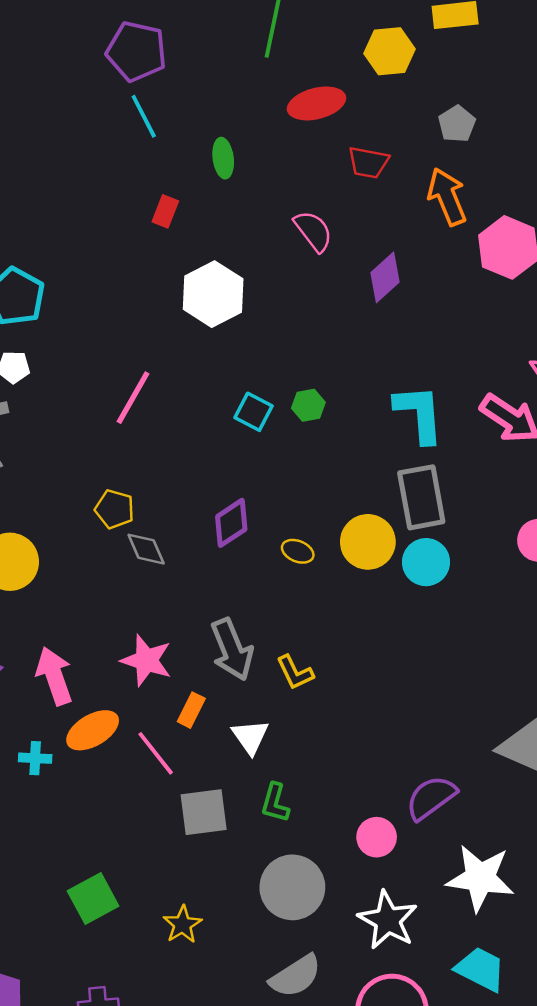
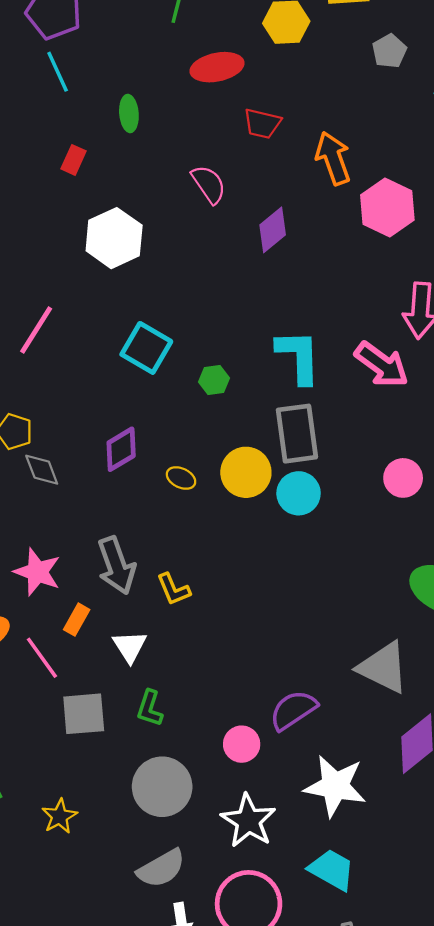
gray pentagon: (457, 124) -> (389, 51), moved
green hexagon: (308, 405) -> (214, 380), moved
cyan square: (254, 412) -> (146, 348), size x1.4

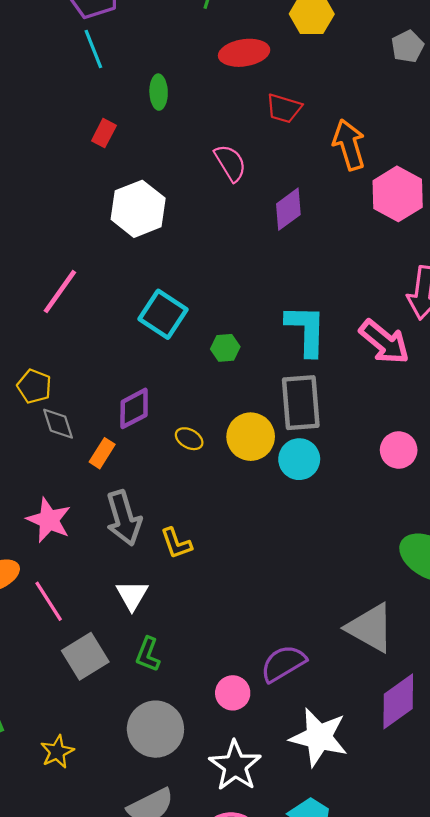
orange rectangle: (77, 620) -> (102, 453), moved
gray square: (84, 714) -> (85, 656), turned -30

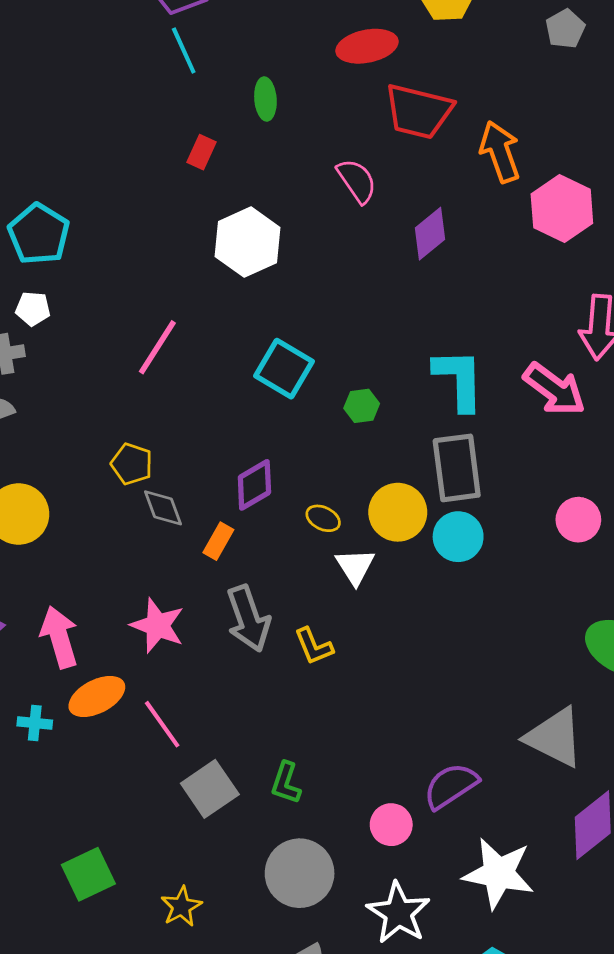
red trapezoid: (284, 108) -> (419, 111), size x1.6
white triangle: (132, 595) -> (355, 566), moved

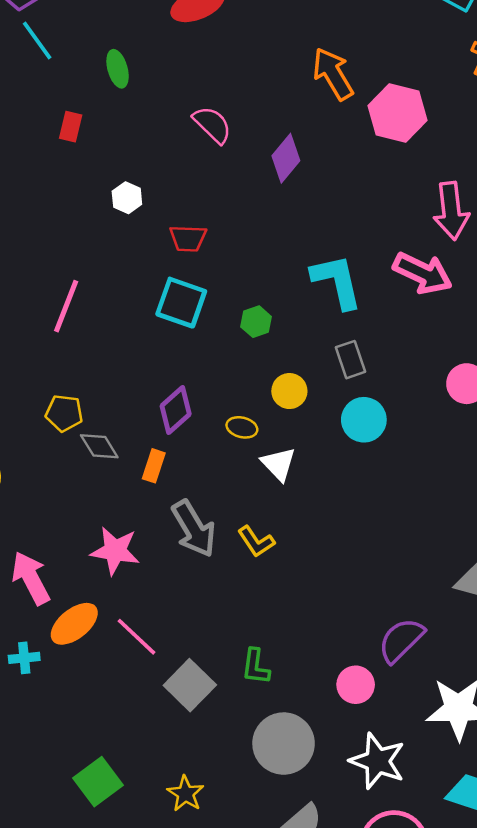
red trapezoid: (419, 111) -> (188, 238), moved, size x0.6
white hexagon: (248, 242) -> (127, 198), size x0.5
gray rectangle: (457, 468) -> (350, 360), size x0.6
yellow circle: (398, 512) -> (289, 391), moved, size x0.7

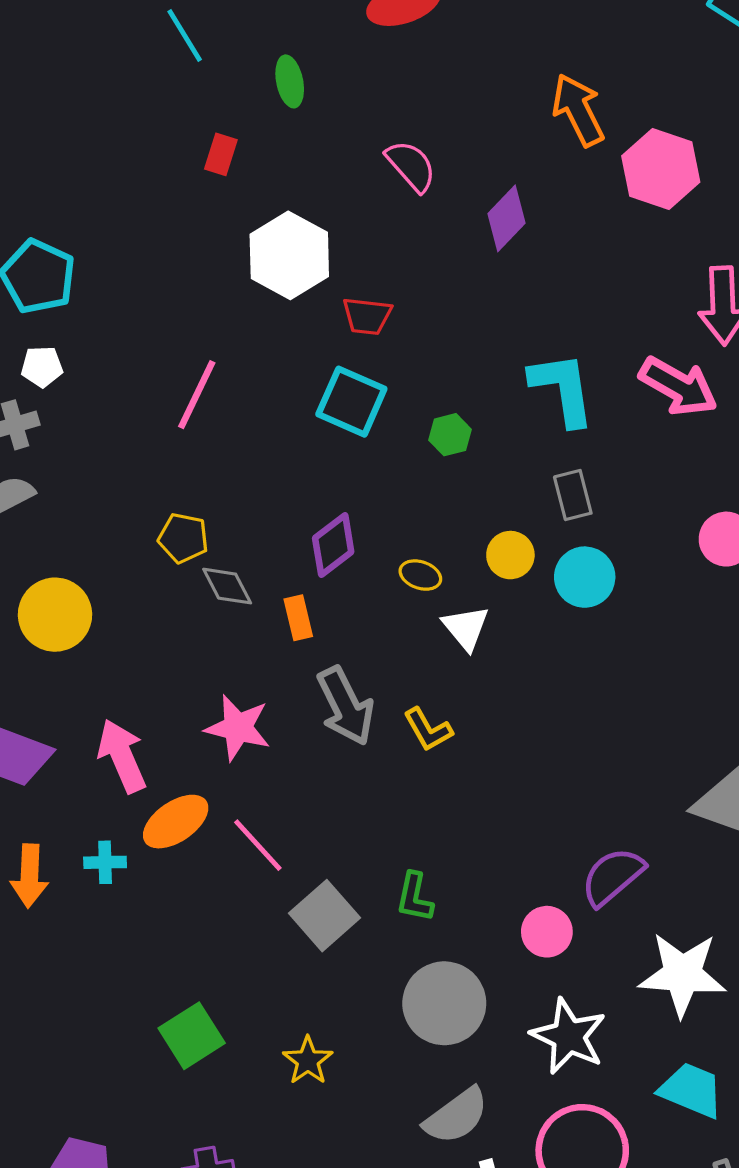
white hexagon: (127, 198) -> (289, 255), size x2.0
yellow circle: (289, 391) -> (510, 555), moved
orange rectangle: (154, 466) -> (298, 618), turned -36

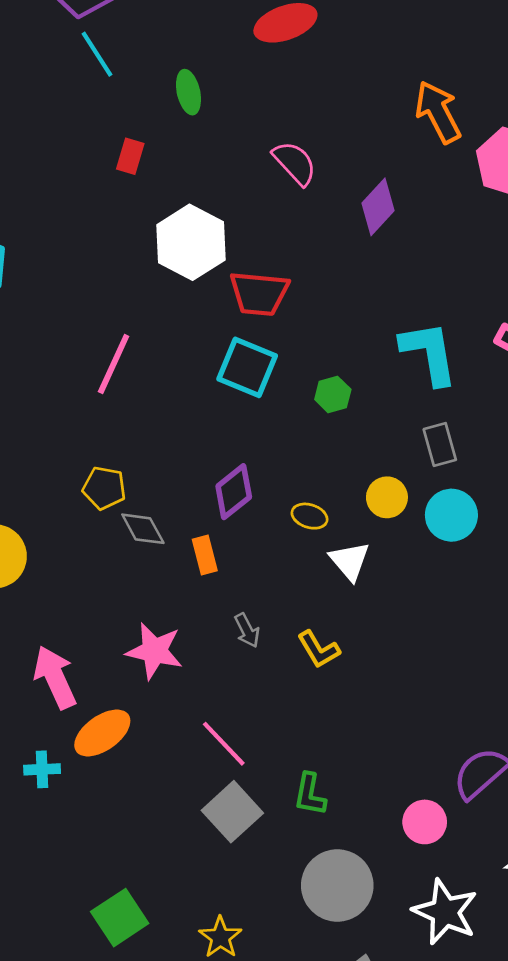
red trapezoid: (367, 316) -> (259, 293), size x1.4
gray arrow: (346, 706) -> (247, 630), size x0.5
pink line: (258, 845) -> (224, 744), moved

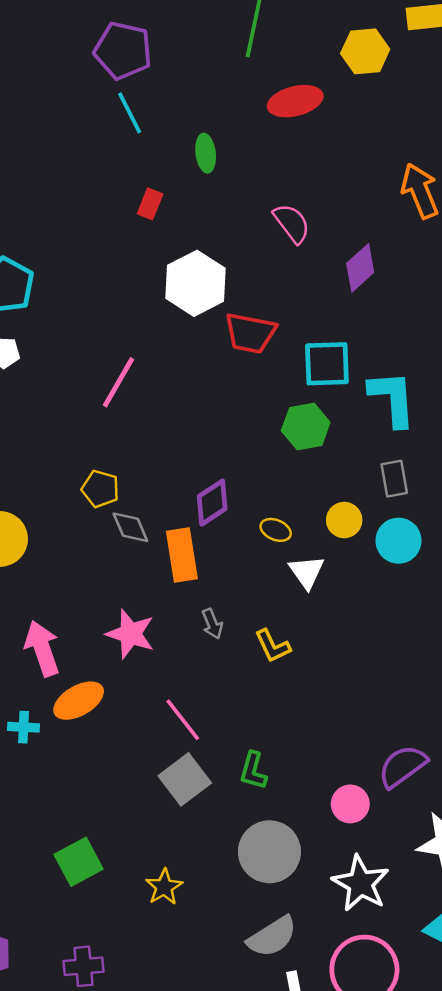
cyan square: (247, 367) -> (327, 364), moved, turned -30
green hexagon: (333, 394) -> (306, 427), size x1.5
orange rectangle: (205, 555) -> (182, 555), size x1.6

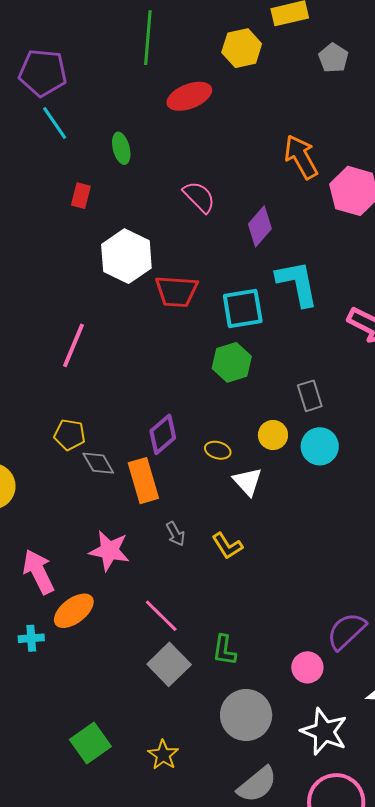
cyan L-shape: (392, 399) -> (297, 283), moved

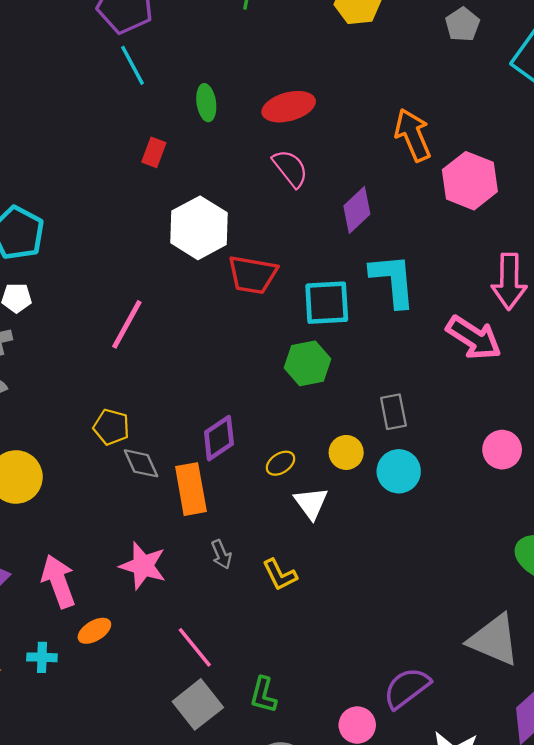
red ellipse: (189, 96) -> (289, 107), moved
yellow ellipse: (218, 450) -> (281, 463), turned -55
orange ellipse: (74, 611) -> (94, 631), size x0.7

